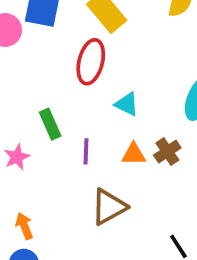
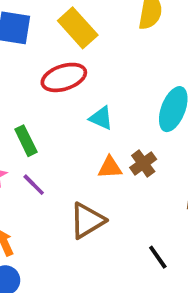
red ellipse: (91, 62) -> (64, 77), turned 60
purple line: (86, 151) -> (34, 185), moved, turned -45

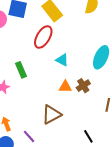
red ellipse: (64, 77) -> (43, 37), turned -45
purple line: (34, 185) -> (29, 136), moved

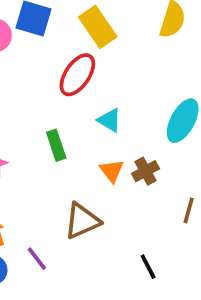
green rectangle: (21, 70) -> (56, 145), moved
orange triangle: (65, 87) -> (112, 171), turned 48

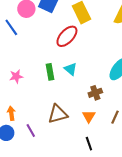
cyan triangle: (109, 120) -> (71, 69), moved
orange triangle: (112, 171) -> (89, 116), moved

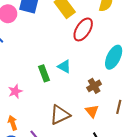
red ellipse: (67, 36) -> (83, 29), moved
pink star: (16, 76) -> (15, 91), moved

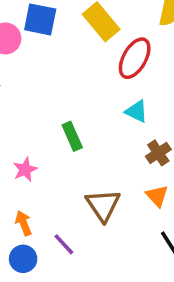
cyan triangle: (64, 66) -> (137, 111), moved
brown triangle: (60, 115) -> (103, 205), turned -35

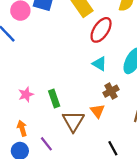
green rectangle: (72, 136) -> (54, 99), moved
orange triangle: (157, 196) -> (97, 111), moved

